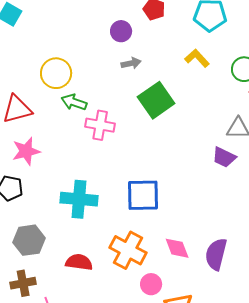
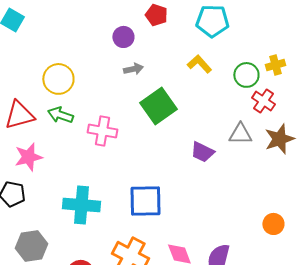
green arrow: (74, 102) -> (60, 115), moved
purple trapezoid: (224, 157) -> (202, 152), moved

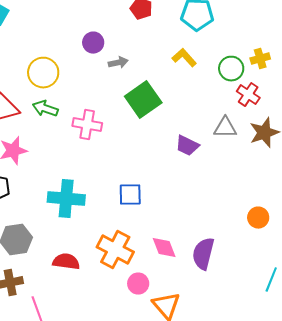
purple circle: (123, 37) -> (93, 43), moved
blue square: (145, 201) -> (130, 195), size x0.7

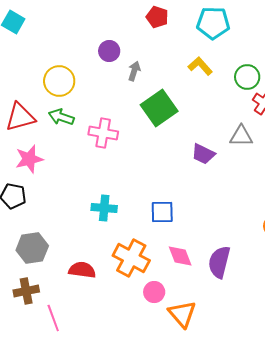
gray arrow: (118, 63) -> (134, 71), turned -60
blue square: (130, 195) -> (162, 212), moved
cyan cross: (66, 199) -> (104, 208), moved, size x0.7

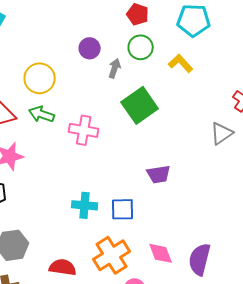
green circle: (247, 77) -> (141, 47), moved
gray triangle: (241, 136) -> (222, 133), turned -35
purple trapezoid: (203, 154) -> (159, 174), moved, turned -35
blue square: (162, 212) -> (123, 209), moved
orange cross: (131, 258) -> (112, 255), turned 30

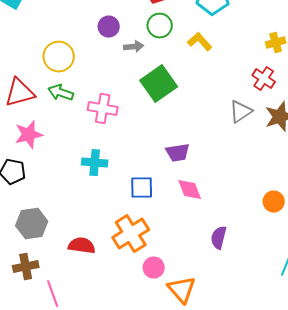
gray arrow: (115, 68) -> (134, 47), turned 66
cyan cross: (85, 205) -> (95, 163), moved
pink diamond: (161, 253) -> (190, 190), moved
purple semicircle: (200, 259) -> (219, 238), size x0.7

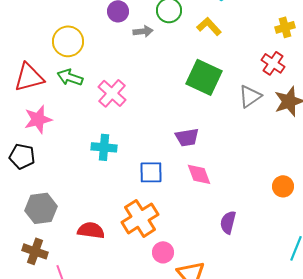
green square: (159, 84) -> (204, 77), moved, turned -30
pink cross: (103, 109) -> (112, 93), turned 32
brown cross: (26, 267) -> (35, 251), turned 30

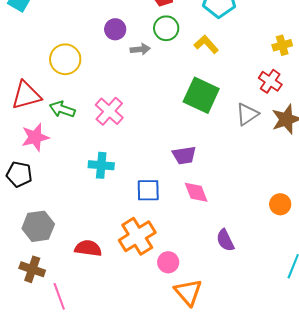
green arrow: (70, 77) -> (62, 109), moved
purple semicircle: (228, 222) -> (225, 240), turned -40
pink circle: (163, 252) -> (168, 262), moved

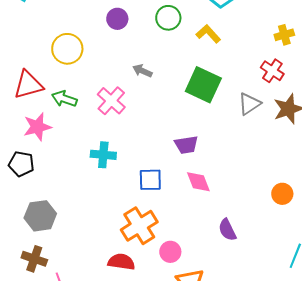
gray arrow: (140, 49) -> (142, 71), moved, turned -150
red semicircle: (88, 248) -> (121, 262), moved

